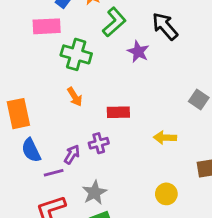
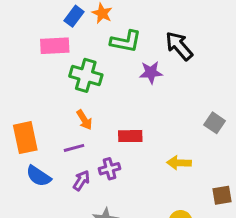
green L-shape: (114, 22) -> (126, 41), turned 52
purple star: (138, 52) -> (151, 72), turned -30
blue semicircle: (31, 150) -> (38, 176), turned -30
purple line: (54, 173) -> (74, 148), moved

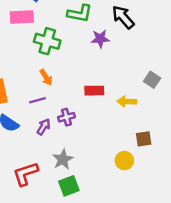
red rectangle: (130, 136) -> (94, 91), moved
yellow arrow: (179, 163) -> (127, 101), moved
brown square: (222, 195) -> (144, 139), moved

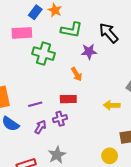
orange arrow: (46, 77) -> (77, 74), moved
red rectangle: (94, 91) -> (68, 99), moved

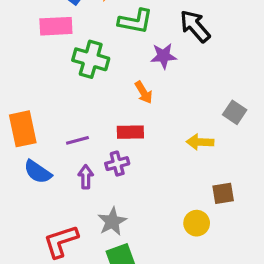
purple arrow: (40, 127) -> (86, 177), turned -32

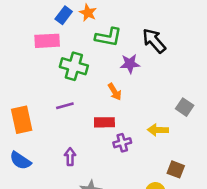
purple line: (77, 140) -> (65, 106), moved
purple cross: (117, 164) -> (122, 143), moved
blue semicircle: (38, 172) -> (20, 161), moved
brown square: (223, 193) -> (176, 169), turned 30

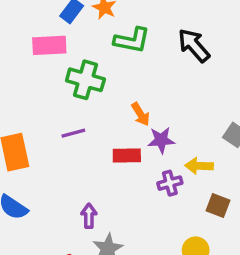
purple star: (130, 64) -> (161, 140), moved
purple cross: (122, 143) -> (170, 183), moved
purple arrow: (70, 157) -> (89, 216), moved
brown square: (176, 169) -> (218, 205), moved

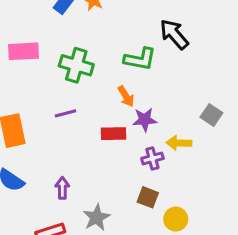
green L-shape: (132, 40) -> (140, 59), moved
pink rectangle: (49, 45) -> (23, 51), moved
brown square: (218, 205) -> (148, 197), moved
purple arrow: (89, 216) -> (62, 188), moved

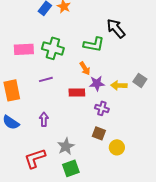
pink rectangle: (23, 51) -> (24, 49), moved
yellow arrow: (179, 143) -> (119, 85), moved
purple cross: (152, 158) -> (102, 108), turned 32
purple arrow: (62, 188) -> (44, 119), moved

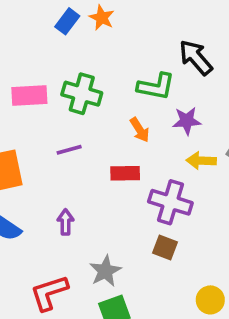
purple star: (97, 83) -> (187, 121), moved
purple cross: (102, 108) -> (170, 202), size x1.6
yellow circle: (117, 147) -> (210, 300), moved

